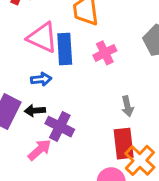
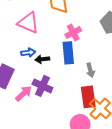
blue rectangle: (65, 49) -> (68, 53), moved
black arrow: (35, 111) -> (42, 59), moved
pink arrow: (40, 150) -> (24, 93), moved

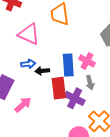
pink cross: (73, 33) -> (87, 61), moved, turned -35
purple cross: (42, 86) -> (75, 98), moved
red rectangle: (88, 97) -> (59, 88), moved

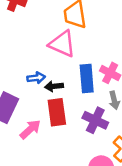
pink triangle: (29, 34) -> (62, 44), moved
red rectangle: (59, 88) -> (57, 112), moved

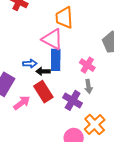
blue rectangle: (87, 79) -> (56, 60), moved
red rectangle: (57, 112) -> (43, 92), turned -30

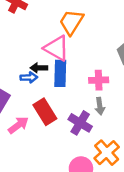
orange trapezoid: (64, 18) -> (71, 22), turned 35
pink cross: (87, 65) -> (99, 80), turned -35
black arrow: (43, 71) -> (39, 68), moved

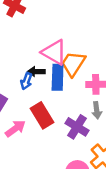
orange trapezoid: (71, 22) -> (73, 64), moved
blue arrow: (29, 77) -> (26, 81), turned 112

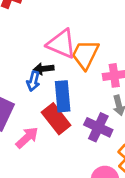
blue rectangle: (58, 77) -> (63, 96), moved

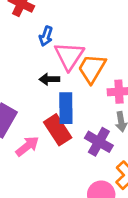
pink triangle: (62, 44) -> (69, 56), turned 36
blue arrow: (33, 81) -> (46, 36), moved

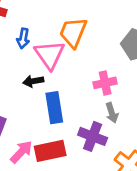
orange trapezoid: (92, 69) -> (73, 32), moved
red rectangle: (58, 130) -> (50, 151), moved, turned -60

